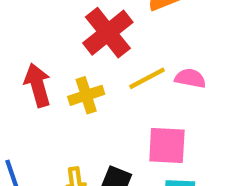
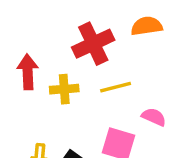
pink semicircle: (190, 78) -> (154, 117), moved

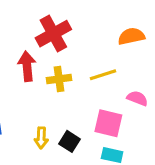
orange semicircle: (147, 26) -> (131, 36), moved
red cross: (93, 44) -> (53, 34), moved

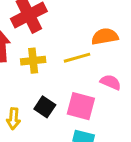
orange semicircle: (131, 36) -> (105, 37), moved
black square: (70, 141) -> (45, 107), moved

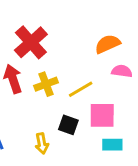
yellow line: (77, 58) -> (81, 89), moved
pink semicircle: (111, 82) -> (122, 71), moved

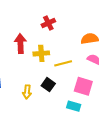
red cross: (31, 42) -> (48, 23), moved, size x0.6
pink square: (102, 115) -> (83, 86), moved

